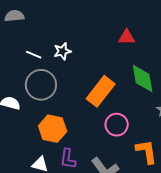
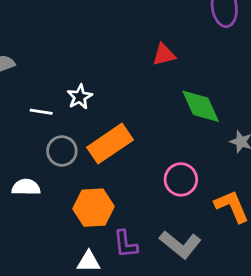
gray circle: (41, 85) -> (62, 151), size x0.7
orange rectangle: (101, 91) -> (110, 144), moved, turned 32

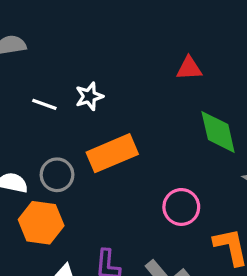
gray circle: (62, 151) -> (57, 175), moved
orange hexagon: (93, 208) -> (41, 223), moved

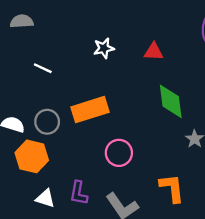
white star: (89, 96) -> (104, 48), moved
pink circle: (181, 207) -> (119, 153), moved

